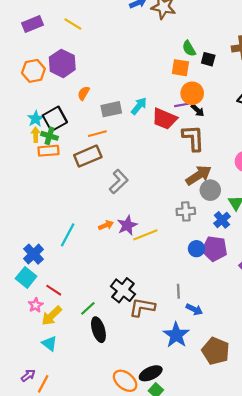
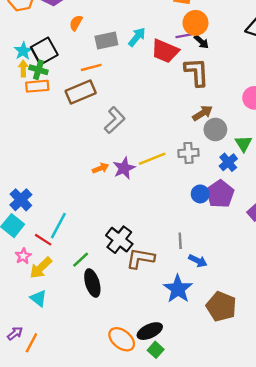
brown arrow: (199, 175) -> (203, 113), size x0.7
cyan line: (68, 235) -> (58, 226), moved
yellow line: (145, 235) -> (152, 159), moved
purple pentagon: (215, 249) -> (220, 194), turned 30

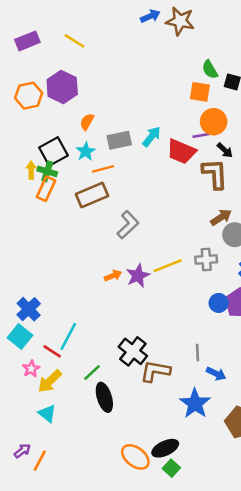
black arrow: (201, 42) -> (225, 150), moved
cyan star: (23, 51) -> (86, 151), moved
orange rectangle: (37, 86) -> (46, 189), turned -60

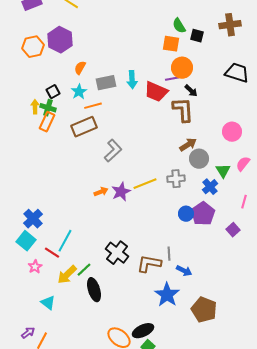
cyan arrow: (152, 137) -> (132, 80), turned 138
black square: (53, 151) -> (53, 92), size x0.6
brown L-shape: (155, 371) -> (149, 264), moved
yellow arrow: (50, 381) -> (67, 275), moved

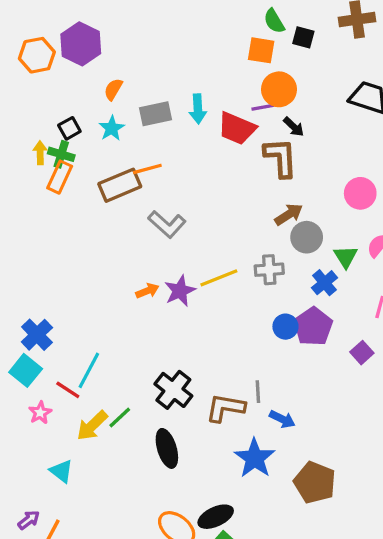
orange line: (93, 106) -> (147, 169), moved
gray L-shape: (113, 151) -> (167, 224), turned 85
black ellipse: (94, 290) -> (167, 448), moved

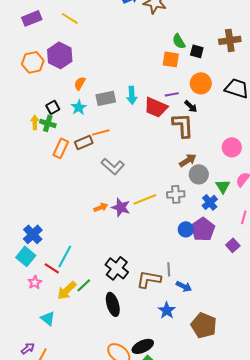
orange circle: (279, 89) -> (201, 83), moved
orange rectangle: (60, 177) -> (61, 148), moved
brown rectangle: (120, 185) -> (84, 142), size x0.7
purple star: (180, 291) -> (121, 207), turned -30
blue star: (255, 458) -> (167, 310), size x0.7

